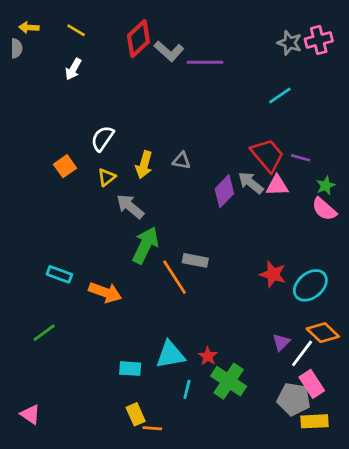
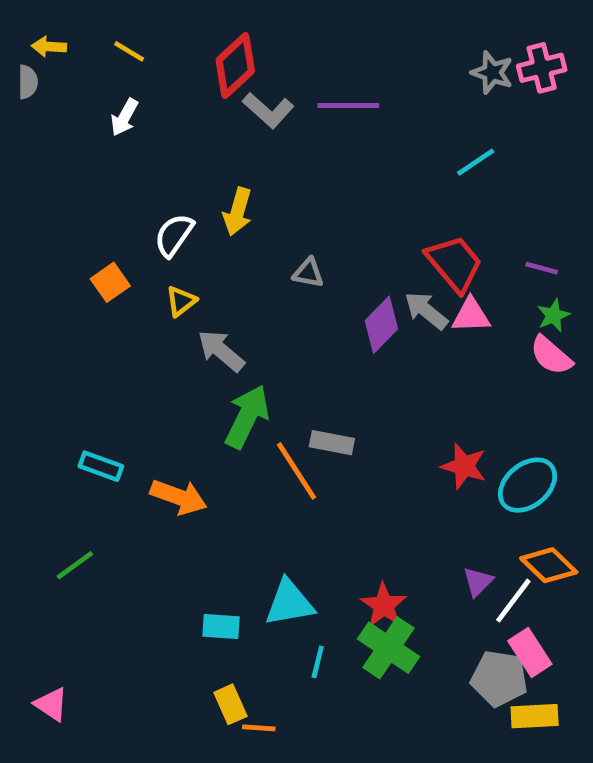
gray L-shape: (169, 51) -> (268, 110), moved
purple line: (301, 158) -> (542, 268), moved
yellow arrow: (144, 165) -> (238, 212), moved
red star: (208, 356) -> (384, 605), moved, size x1.4

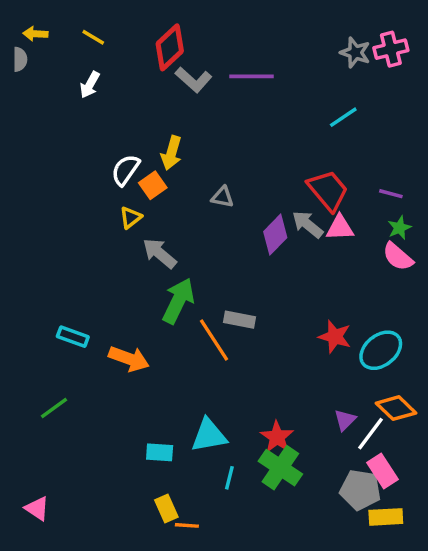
orange square: (110, 282) -> (153, 185), moved

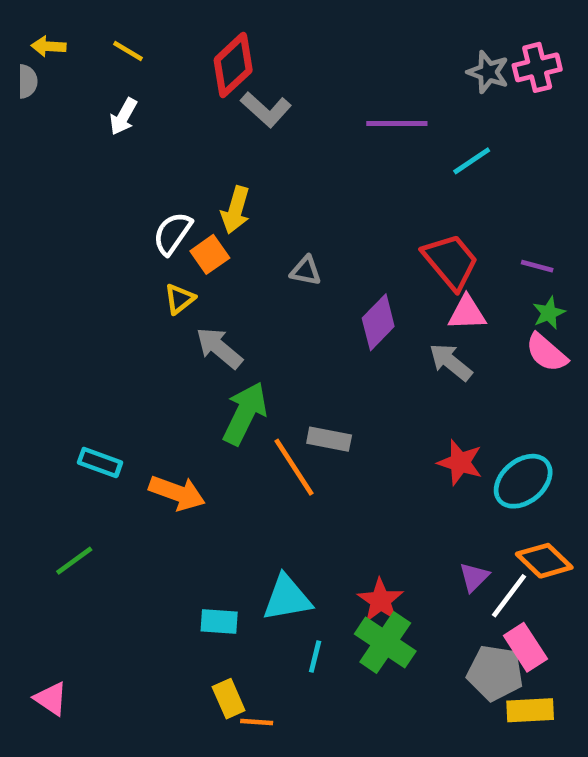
purple line: (251, 76) -> (397, 124), moved
gray arrow: (308, 224) -> (451, 362), moved

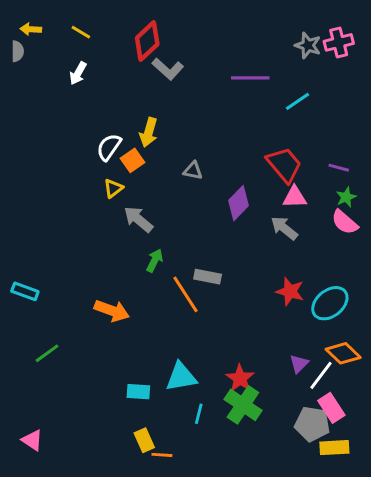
green arrow: (245, 413) -> (155, 260), size x0.6
cyan rectangle: (100, 463) -> (25, 291), moved

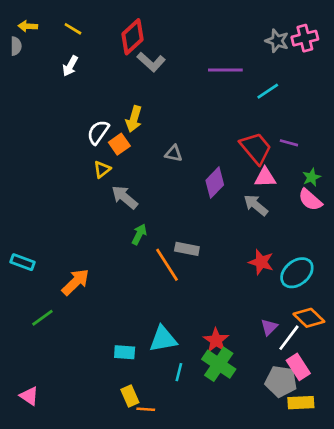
purple line: (339, 168) -> (289, 143), moved
orange arrow: (112, 311) -> (76, 282), moved, turned -64

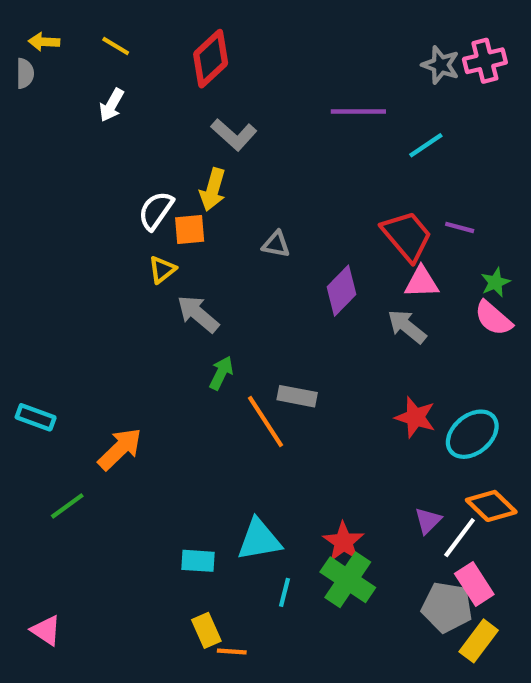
gray L-shape: (151, 62) -> (234, 135), moved
orange square: (119, 144) -> (190, 230), turned 30
yellow rectangle: (301, 403) -> (479, 641), turned -50

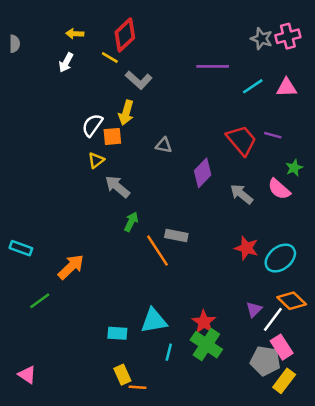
yellow arrow: (44, 42) -> (75, 34), moved
yellow line: (116, 46) -> (110, 58), moved
pink triangle: (422, 282) -> (287, 88), moved
pink semicircle: (493, 318) -> (279, 189), moved

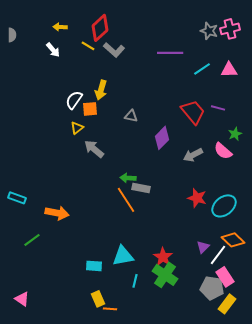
white arrow: (66, 63) -> (53, 50), turned -70
gray L-shape: (139, 80) -> (114, 50), moved
gray arrow: (241, 194) -> (193, 155), turned -66
green arrow: (131, 222) -> (128, 178), moved, turned -112
orange arrow: (71, 267) -> (57, 213), turned 55

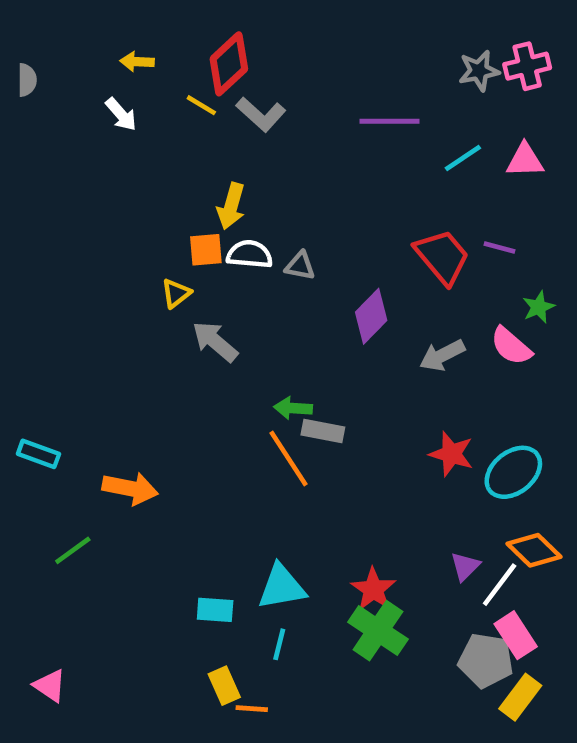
gray star: (209, 31) -> (479, 71), turned -30
white semicircle: (74, 100) -> (249, 254), moved, turned 60
cyan line: (135, 281) -> (279, 644), moved

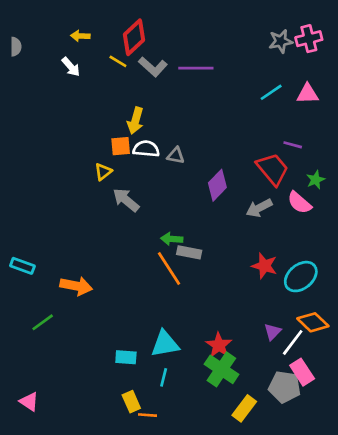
purple line: (389, 121) -> (196, 68), moved
red trapezoid: (442, 257) -> (273, 169), moved
yellow rectangle: (520, 697) -> (244, 408), moved

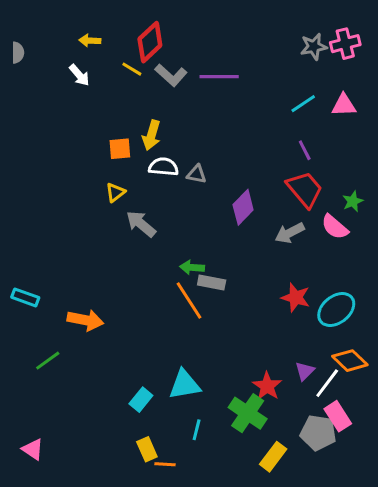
purple line: (293, 145) -> (305, 150), moved, turned 48
orange square: (121, 146) -> (120, 149), moved
red star: (219, 345) -> (267, 386), moved
cyan rectangle: (126, 357) -> (141, 400), turned -55
cyan line: (164, 377) -> (197, 430), moved

